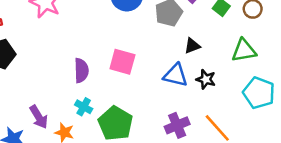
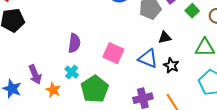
pink square: (122, 62) -> (113, 53), moved

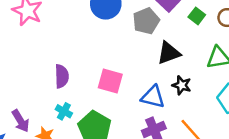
black triangle: (165, 37) -> (169, 53), size x1.5
blue triangle: (148, 58) -> (153, 97), moved

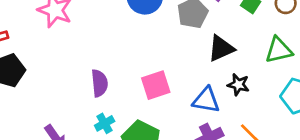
pink square: (110, 81) -> (156, 85), turned -30
cyan cross: (64, 111) -> (105, 123), turned 35

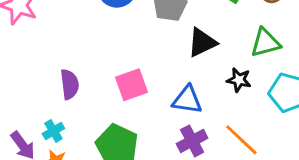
black star: (238, 85) -> (239, 80), moved
cyan cross: (105, 123) -> (53, 131), moved

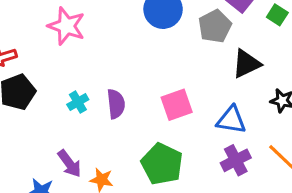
cyan cross: (53, 131) -> (78, 102), moved

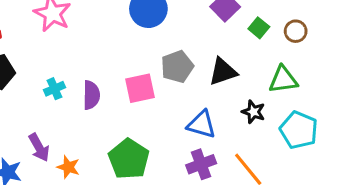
gray pentagon: (215, 26) -> (177, 67), moved
pink square: (177, 105) -> (140, 88), moved

